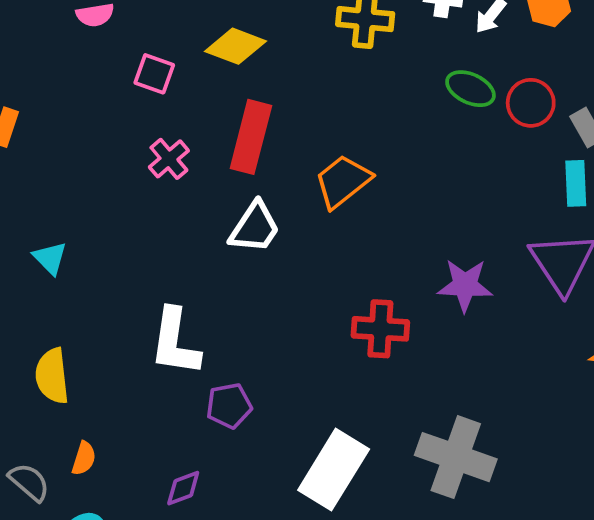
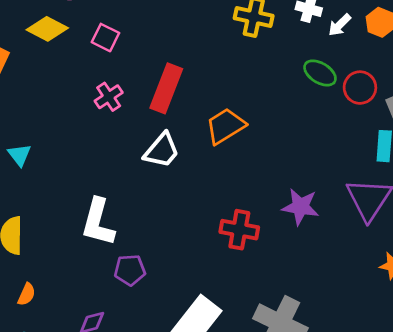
yellow diamond: (235, 46) -> (47, 29), moved

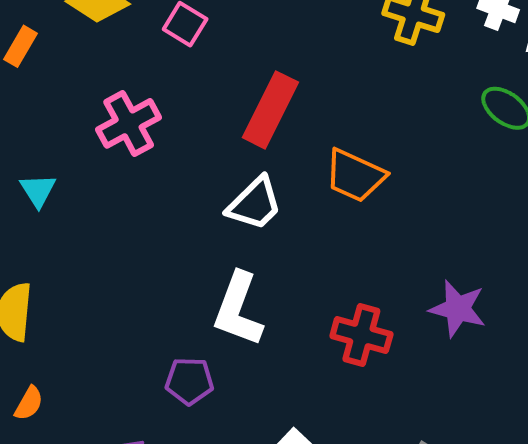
pink cross: (109, 97) -> (129, 123), moved, size x1.4
orange trapezoid: (225, 126) -> (355, 176), turned -129
white L-shape: (98, 222) -> (238, 309), moved

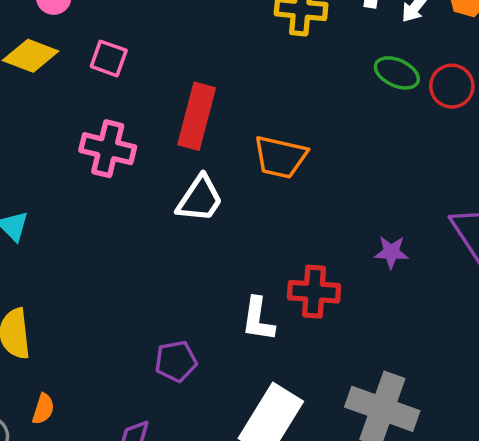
pink cross: (129, 123) -> (108, 149), moved, turned -36
white L-shape: (238, 309) -> (258, 319), moved, size x0.7
purple star: (458, 309) -> (391, 252), size x0.7

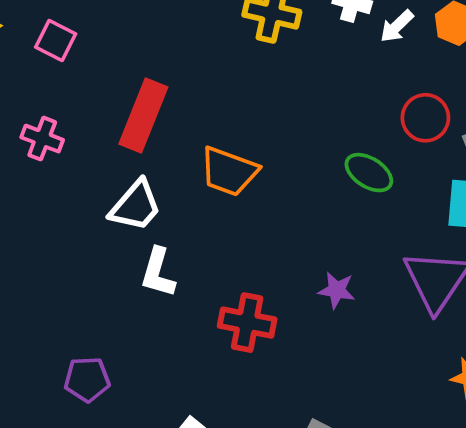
green ellipse: (397, 73) -> (369, 173), moved
pink cross: (108, 149) -> (42, 139), size x0.7
white L-shape: (258, 319) -> (158, 273), moved

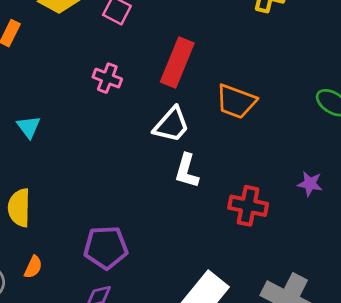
purple pentagon: (87, 379) -> (106, 247), moved, size x1.4

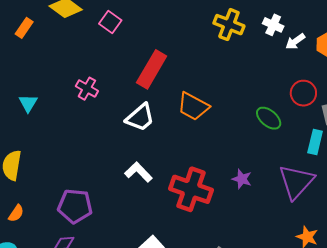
pink cross: (107, 78) -> (87, 89), moved
white L-shape: (187, 171) -> (138, 172), moved, turned 112
red cross: (248, 206) -> (191, 189), size x1.4

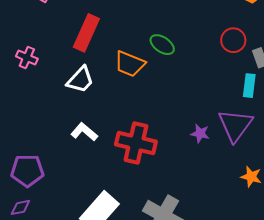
green ellipse: (269, 118) -> (162, 45), moved
purple star: (242, 179) -> (200, 133), moved

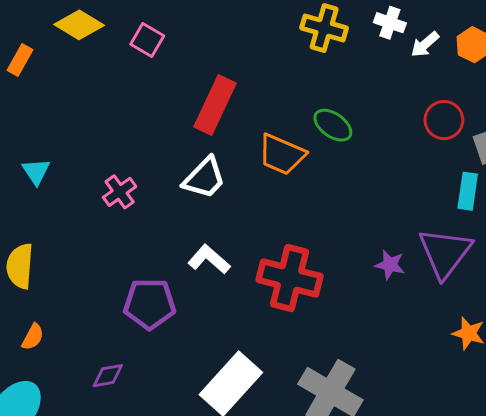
pink cross: (27, 58) -> (120, 192), moved, turned 30
purple pentagon: (27, 171) -> (150, 304), moved

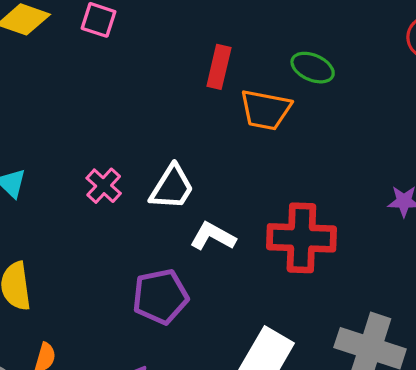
red rectangle: (215, 105) -> (219, 67), moved, size x0.7
white trapezoid: (204, 178) -> (172, 187), moved

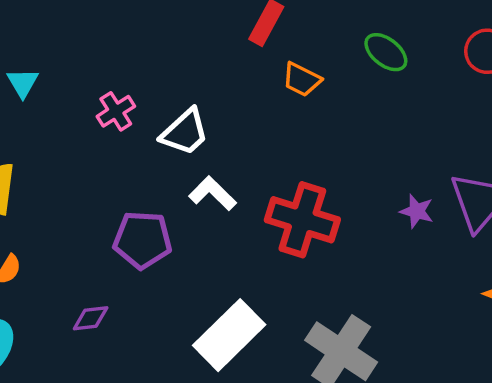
green ellipse: (313, 68) -> (386, 52), moved
orange trapezoid: (266, 110) -> (302, 80), size x0.7

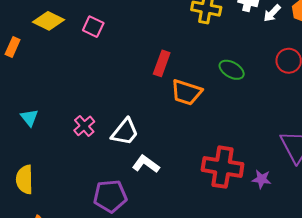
orange trapezoid: (302, 80) -> (186, 92), size x1.4
purple star: (417, 211) -> (262, 179), moved
red cross: (302, 220) -> (223, 167), moved

